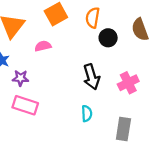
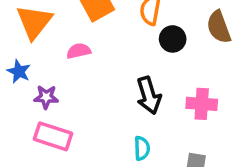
pink cross: (128, 83) -> (202, 104), turned 30

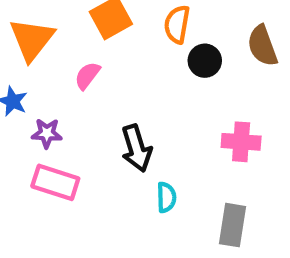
pink semicircle: (79, 51) -> (87, 76), turned -40
black arrow: (149, 95) -> (136, 148), moved

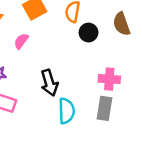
cyan semicircle: (166, 197) -> (66, 111), size x1.5
gray rectangle: (233, 225) -> (104, 108), moved

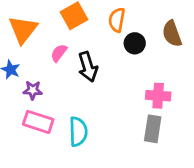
black arrow: (49, 83) -> (88, 67), moved
cyan semicircle: (66, 111) -> (78, 132), moved

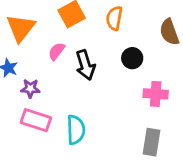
black circle: (135, 43) -> (132, 58), moved
gray rectangle: (153, 129) -> (151, 142), moved

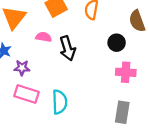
pink semicircle: (57, 51) -> (44, 37), turned 63
black circle: (132, 58) -> (117, 43), moved

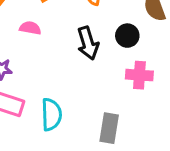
black arrow: (68, 48) -> (88, 43), moved
gray rectangle: (122, 112) -> (109, 128), moved

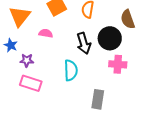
black circle: (127, 36) -> (110, 38), size x1.5
cyan semicircle: (51, 114) -> (71, 70), moved

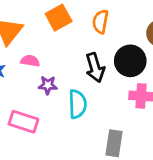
pink semicircle: (46, 33) -> (30, 61), moved
purple star: (27, 60) -> (48, 85), moved

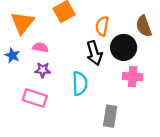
orange semicircle: (100, 22) -> (102, 26), moved
purple star: (48, 85) -> (43, 70), moved

